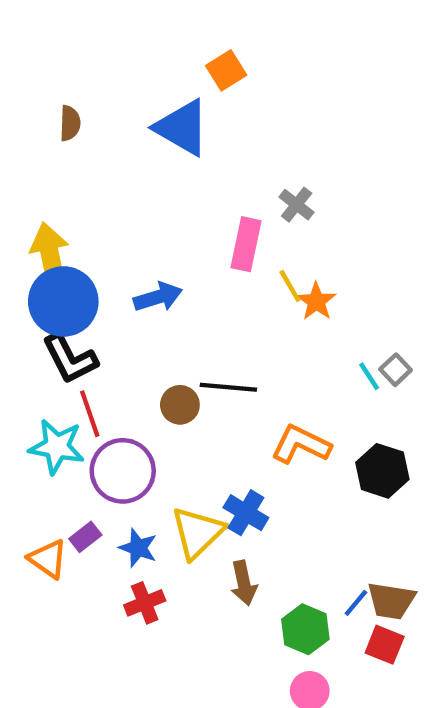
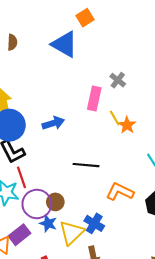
brown circle: (180, 405) -> (55, 202), moved
purple rectangle: (85, 537) -> (19, 235), size x1.5
blue star: (138, 548) -> (48, 223), moved

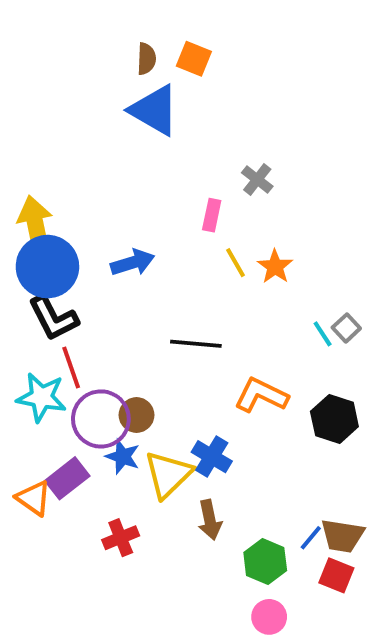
orange square: (85, 18) -> (194, 59), turned -36
brown semicircle: (12, 42) -> (146, 59), moved
pink rectangle: (94, 99) -> (212, 215), size x0.7
yellow line: (115, 118) -> (235, 263), moved

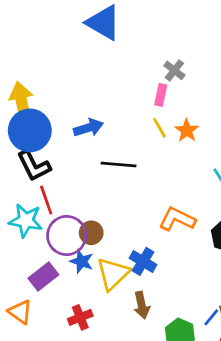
pink rectangle: (212, 215) -> (161, 95), moved
black line: (196, 344) -> (118, 165), moved
orange triangle: (34, 498) -> (20, 312), moved

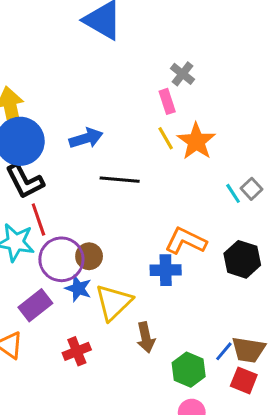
pink rectangle: (161, 95) -> (167, 101), turned -30
orange star: (187, 130) -> (196, 141), size x1.4
blue cross: (143, 261) -> (166, 270), moved, turned -32

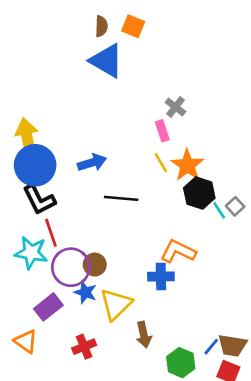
black hexagon: (242, 259) -> (199, 193), moved

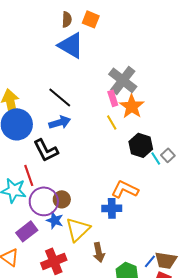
gray cross: (175, 107) -> (123, 80), size x1.8
orange star: (187, 165) -> (132, 106), moved
black line: (121, 198) -> (60, 97), moved, turned 35
black L-shape: (39, 200) -> (46, 150), moved
red cross: (84, 347) -> (54, 261), size x1.4

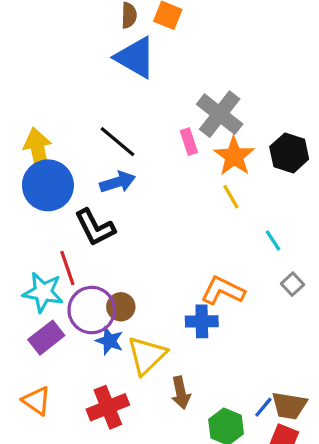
pink rectangle: (113, 98) -> (189, 142), moved
yellow line: (112, 122) -> (231, 197), moved
black hexagon: (141, 145) -> (289, 153), moved
gray square: (168, 155) -> (292, 284), moved
purple rectangle: (27, 231) -> (46, 338), moved

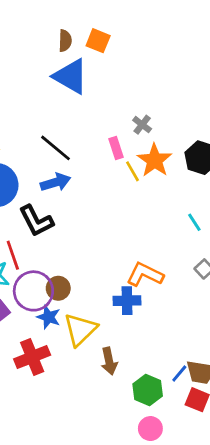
gray cross: (220, 114) -> (142, 125), size x0.5
yellow line: (231, 197) -> (132, 171), moved
cyan line: (273, 240) -> (194, 222), moved
red cross: (108, 407) -> (32, 357), moved

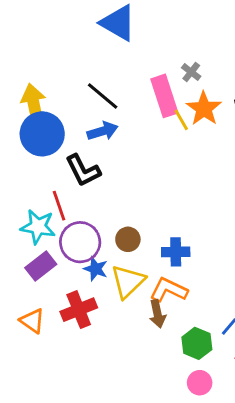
pink rectangle: (116, 148) -> (164, 96), size x1.8
orange L-shape: (145, 274) -> (169, 290), moved
brown circle: (58, 288) -> (128, 239), moved

